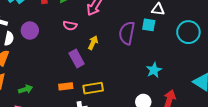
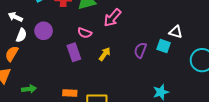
purple semicircle: (127, 33) -> (140, 50), size x0.7
purple rectangle: (77, 59) -> (74, 52), moved

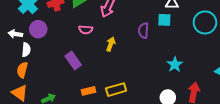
purple circle: (44, 31) -> (38, 29), moved
purple rectangle: (74, 52) -> (73, 60), moved

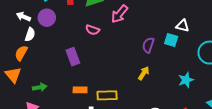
yellow arrow: (111, 44) -> (144, 73), moved
cyan star: (175, 64) -> (186, 80), moved

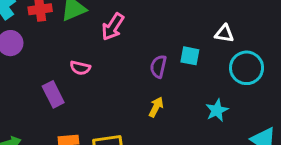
white triangle: (183, 26) -> (224, 34), moved
pink semicircle: (93, 30) -> (80, 68), moved

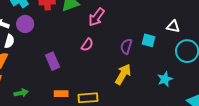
pink semicircle: (80, 68) -> (87, 45), moved, turned -72
yellow arrow: (156, 107) -> (123, 74), size x1.5

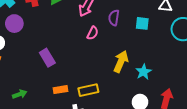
pink semicircle: (87, 45) -> (93, 33), moved
purple semicircle: (126, 46) -> (114, 18), moved
cyan star: (165, 79) -> (143, 72), moved

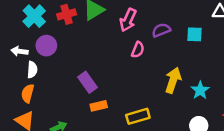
purple semicircle: (114, 18) -> (161, 30), turned 63
orange rectangle: (60, 90) -> (99, 106), moved

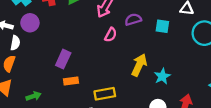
purple rectangle: (88, 82) -> (63, 59), turned 54

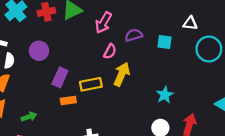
purple circle: (30, 23) -> (39, 51), moved
yellow arrow: (139, 65) -> (122, 74), moved
yellow rectangle: (105, 94) -> (91, 84), moved

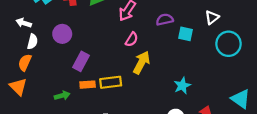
white triangle: (190, 23) -> (212, 17), turned -48
purple semicircle: (134, 35) -> (165, 20), moved
yellow rectangle: (91, 84) -> (111, 82), moved
green arrow: (29, 117) -> (62, 96), moved

